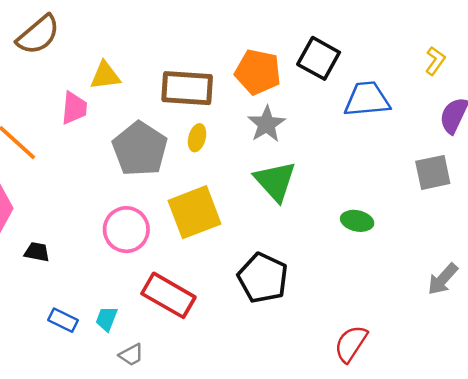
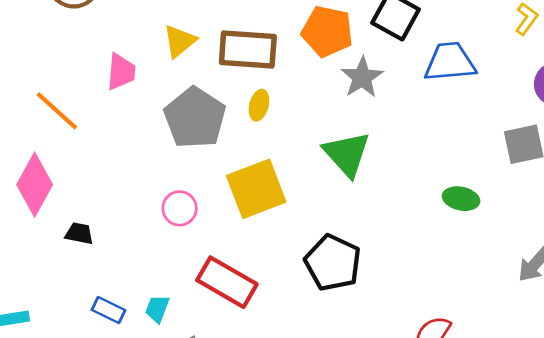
yellow triangle: (105, 76) -> (180, 41), moved, turned -32
gray star: (267, 124) -> (362, 77), moved
green ellipse: (357, 221) -> (461, 199), moved
pink circle: (126, 230) -> (180, 208), size x0.7

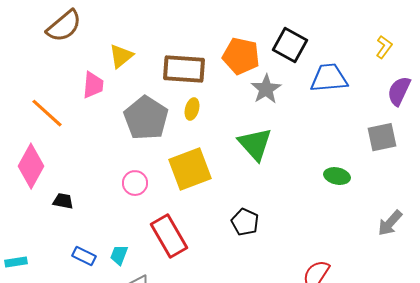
yellow triangle: (180, 41) -> (121, 56), moved
black pentagon: (333, 263) -> (245, 222), size x0.7
red rectangle: (227, 282) -> (169, 236), turned 30

